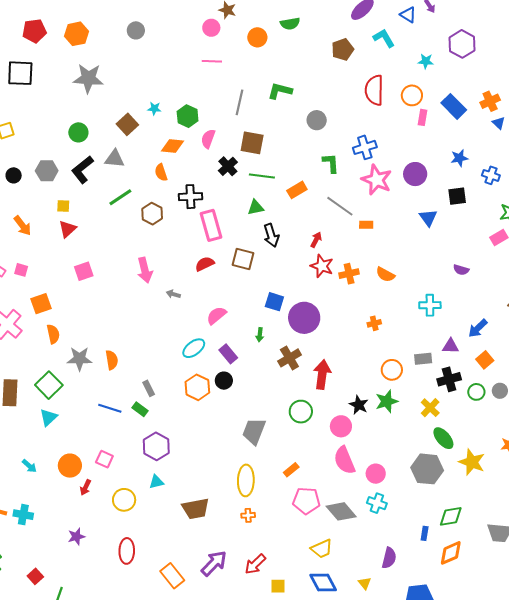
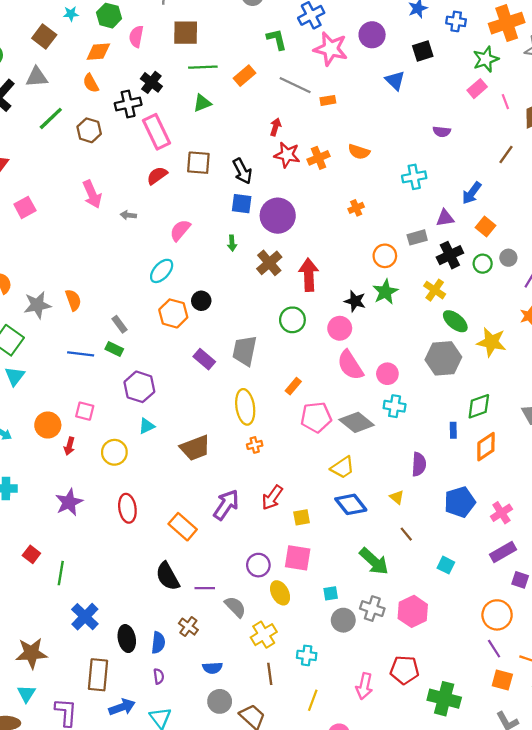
black cross: (228, 166) -> (151, 82), moved
black arrow: (271, 235) -> (242, 171), moved
purple rectangle: (228, 354) -> (204, 359), moved
purple star: (76, 537) -> (69, 502), size x1.4

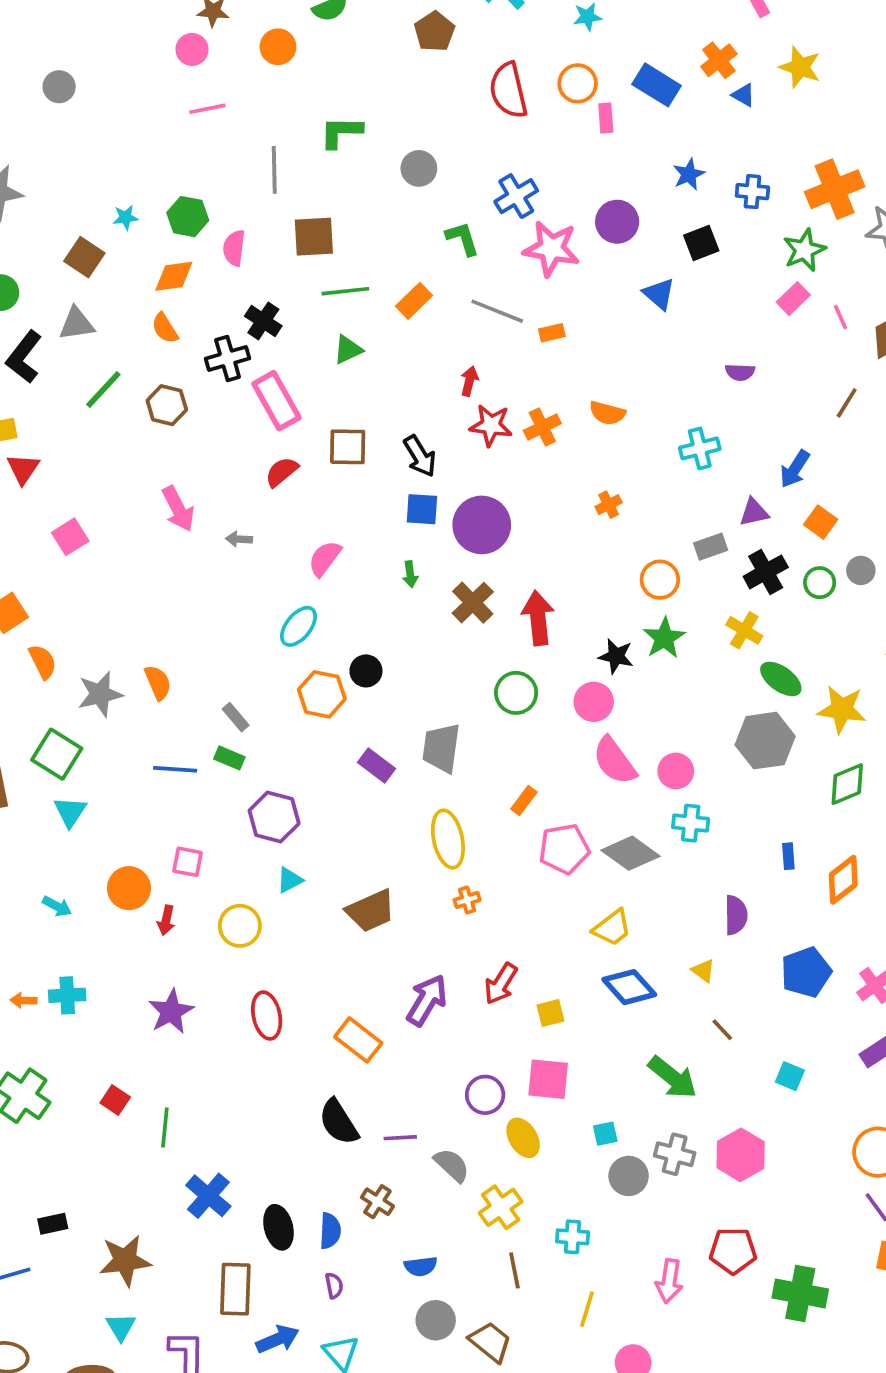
green diamond: (479, 406) -> (847, 784), moved

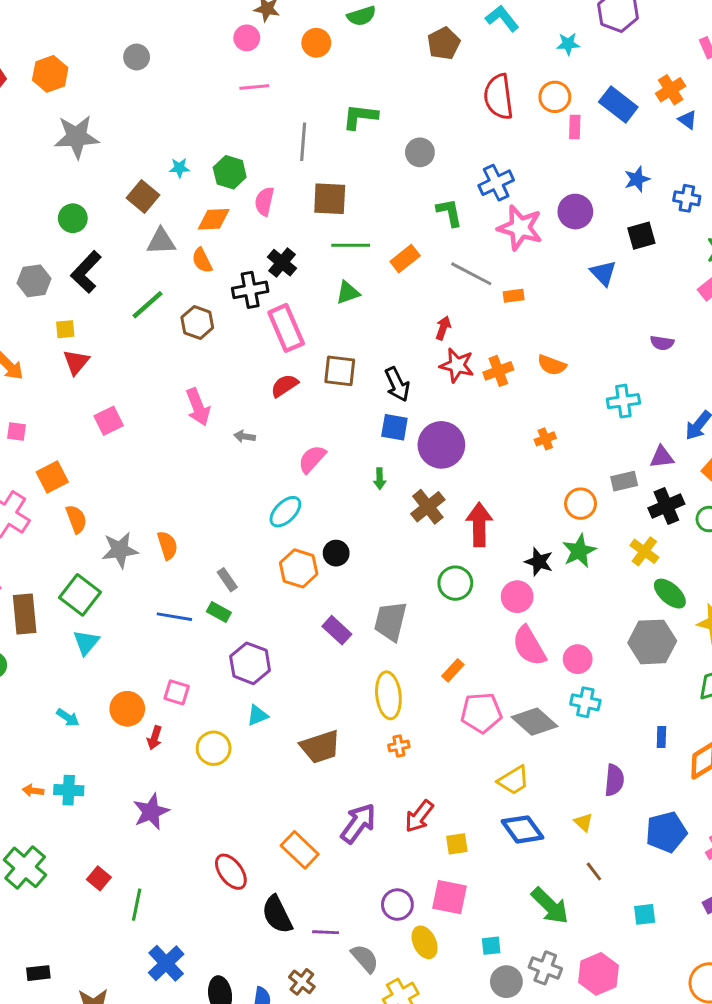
gray triangle: (76, 324) -> (161, 241), moved
red ellipse: (267, 1016) -> (231, 872), moved, turned -30
cyan square: (790, 1076) -> (645, 914), turned -35

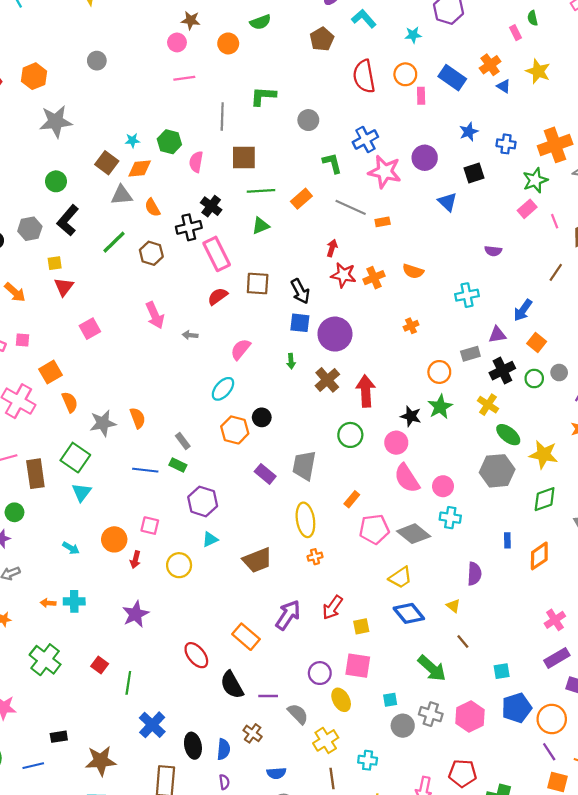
orange diamond: (214, 219) -> (140, 169), moved
blue pentagon: (666, 832) -> (517, 708), moved

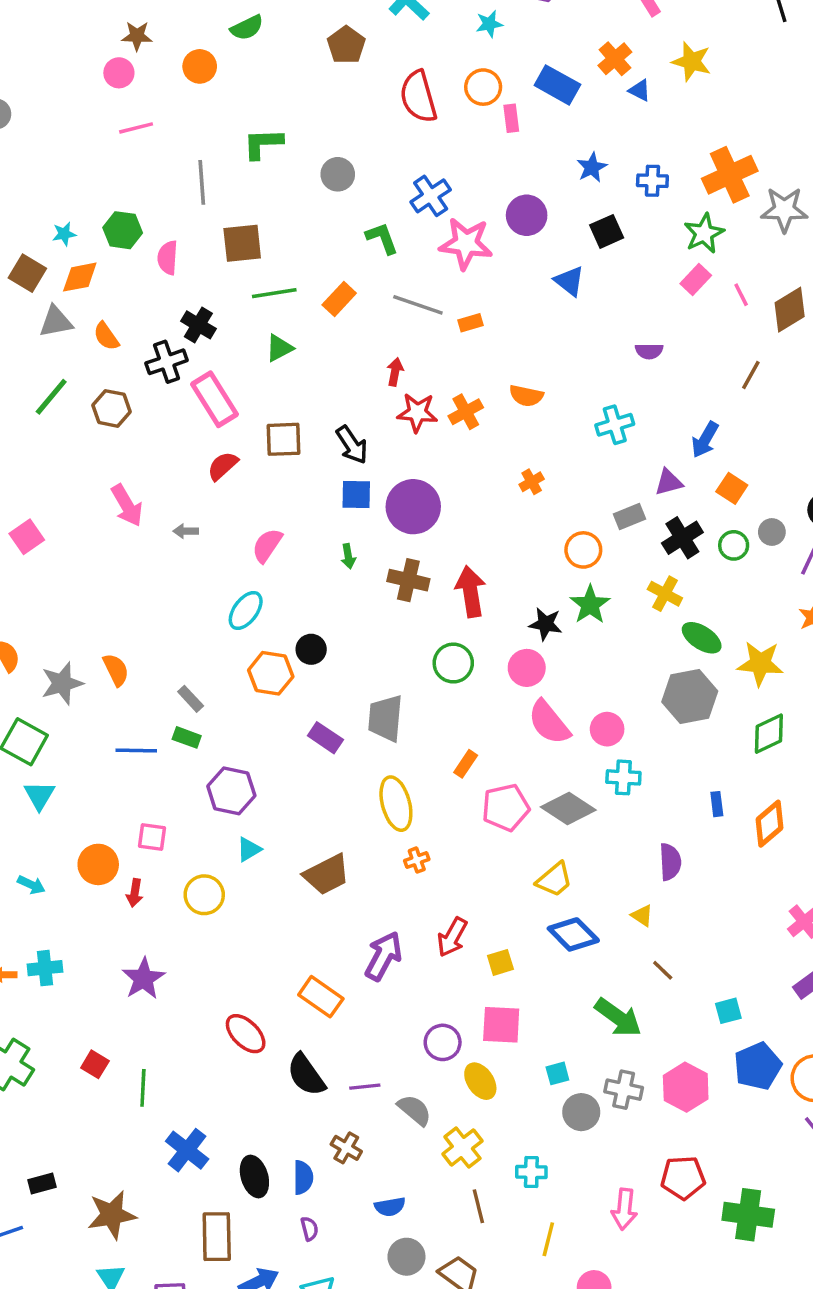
brown cross: (327, 380) -> (408, 580), turned -30

